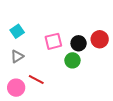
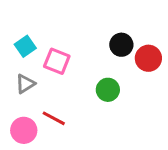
pink square: (53, 41) -> (57, 61), moved, turned 36
black circle: (79, 43) -> (121, 45), moved

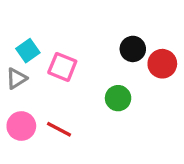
gray triangle: (25, 84) -> (16, 78), moved
pink circle: (24, 130) -> (21, 126), moved

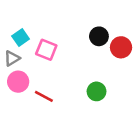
green circle: (118, 98) -> (97, 91), moved
pink circle: (21, 126) -> (18, 82), moved

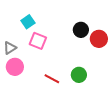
cyan square: (21, 38) -> (28, 22), moved
red line: (44, 96) -> (52, 79), moved

